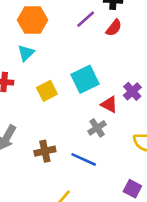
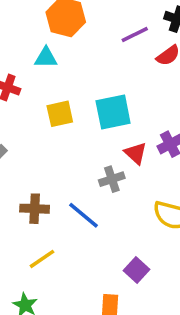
cyan triangle: (26, 53) -> (46, 58), turned 30
brown cross: (45, 151) -> (35, 209), moved

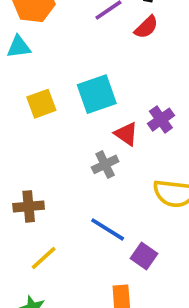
blue line: (83, 215) -> (108, 229), moved

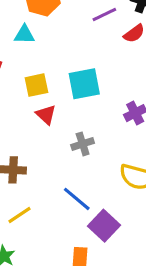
red triangle: (126, 134) -> (46, 115), moved
purple square: (144, 256) -> (104, 226), size x1.4

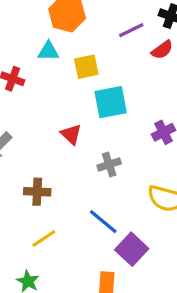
yellow square: (36, 85) -> (86, 67), moved

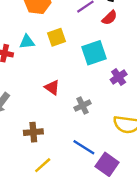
cyan triangle: (48, 51) -> (27, 42), moved
cyan square: (111, 102) -> (94, 53), moved

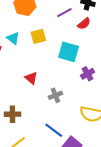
cyan triangle: (27, 42) -> (13, 38), turned 40
cyan square: (94, 53) -> (69, 52), turned 30

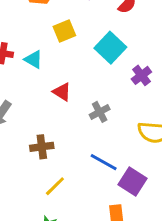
cyan triangle: (13, 38) -> (33, 59), moved
cyan square: (69, 52) -> (110, 48), turned 35

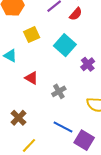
brown cross: (42, 147) -> (18, 118), turned -35

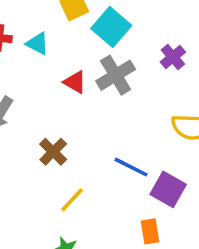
cyan square: (65, 45) -> (111, 27), moved
gray cross: (59, 91) -> (116, 75), moved, size x1.5

